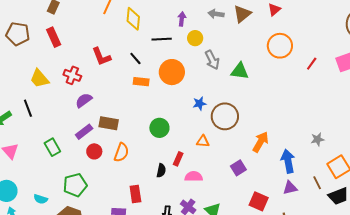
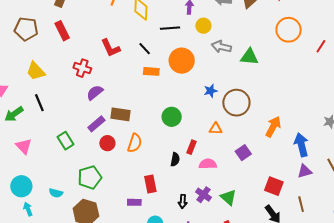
gray arrow: (212, 60) -> (221, 47), turned 132
yellow trapezoid: (39, 79) -> (36, 71), moved
purple square: (238, 168) -> (243, 153), moved

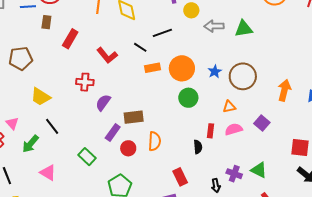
black line: (170, 28) -> (162, 33), moved
red rectangle: (62, 31) -> (70, 39), moved, turned 72
orange circle: (182, 61) -> (182, 68), moved
green circle: (172, 117) -> (188, 98), moved
pink semicircle: (208, 164) -> (234, 129), moved

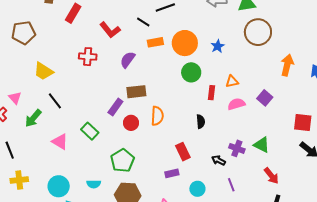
brown circle: (243, 76) -> (258, 32), moved
purple semicircle: (103, 103) -> (128, 60), moved
red rectangle: (211, 131) -> (211, 93), moved
pink triangle: (48, 173) -> (60, 142), moved
black arrow: (216, 186) -> (218, 160), turned 128

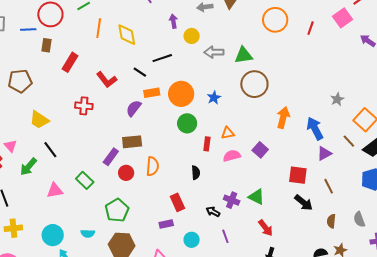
purple semicircle: (128, 60) -> (134, 108), moved
pink triangle: (60, 142) -> (55, 190), turned -42

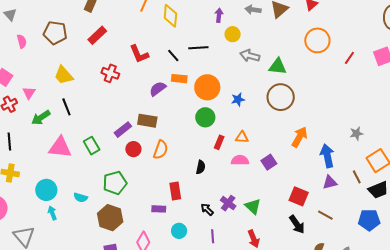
red rectangle: (70, 62) -> (97, 35), moved
brown line: (329, 186) -> (325, 215), turned -49
pink triangle: (55, 190) -> (60, 147), size x1.4

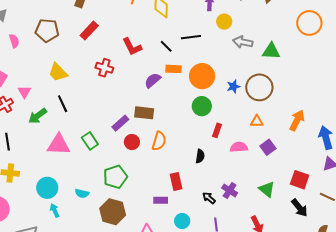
brown circle: (281, 97) -> (259, 87), moved
orange triangle: (242, 137) -> (257, 121), moved
green triangle: (253, 206) -> (267, 189), moved

